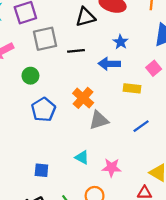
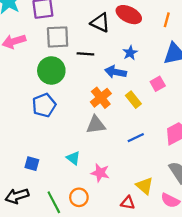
black triangle: (85, 17) -> (100, 23), turned 30
green circle: (30, 76) -> (51, 71), moved, size x1.6
yellow rectangle: (132, 88) -> (133, 100), turned 35
orange cross: (83, 98) -> (101, 98), moved

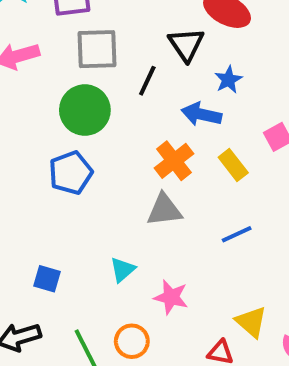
black triangle: (100, 23) -> (186, 45), moved, turned 30
black line: (85, 54) -> (147, 81), turned -70
cyan triangle: (73, 158) -> (123, 270), turned 40

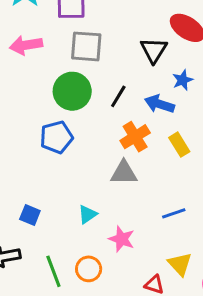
black line: (147, 81) -> (118, 96), moved
blue line: (237, 234) -> (174, 213), moved

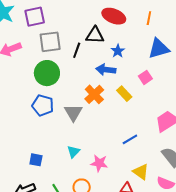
black triangle: (154, 50) -> (95, 35), turned -48
black line: (118, 96) -> (77, 50), moved
blue pentagon: (56, 137) -> (43, 105), turned -30
gray triangle: (124, 173) -> (73, 113), moved, turned -48

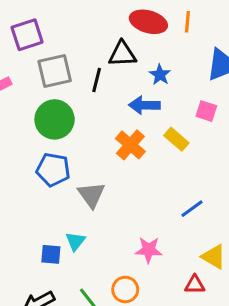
orange line: (149, 18) -> (187, 22), moved
pink square: (145, 77) -> (206, 111), turned -32
gray triangle: (73, 113) -> (91, 195), moved
cyan triangle: (74, 152) -> (75, 241), moved

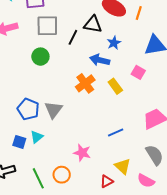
green circle: (55, 119) -> (40, 57), size x0.7
blue pentagon: (53, 170) -> (28, 109), moved
red triangle: (195, 285) -> (107, 181), turned -40

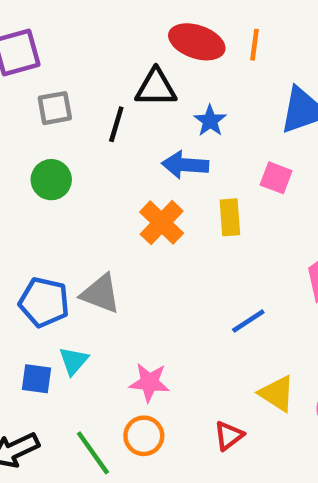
gray square: (47, 26) -> (55, 108), size x0.7
yellow rectangle: (115, 86) -> (230, 217), turned 42
gray triangle: (53, 110) -> (101, 294), turned -36
pink star: (82, 153) -> (149, 382), moved
red triangle: (107, 181) -> (229, 436), moved

